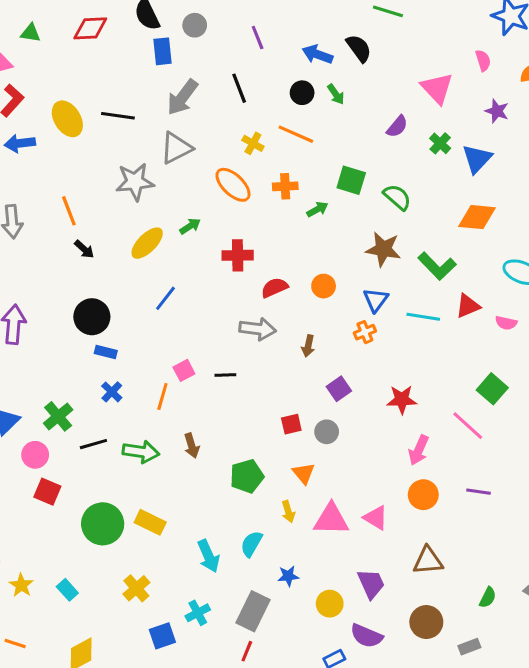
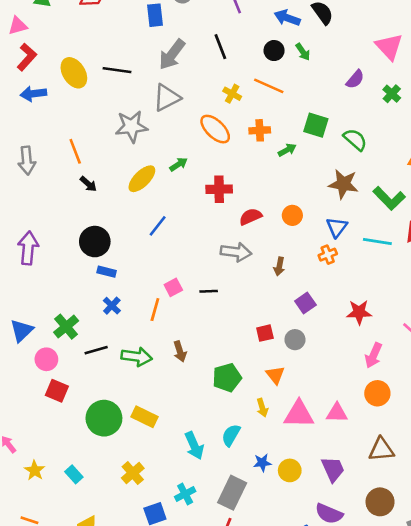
pink triangle: (376, 518) -> (337, 413), turned -30
yellow circle: (330, 604) -> (290, 470), moved

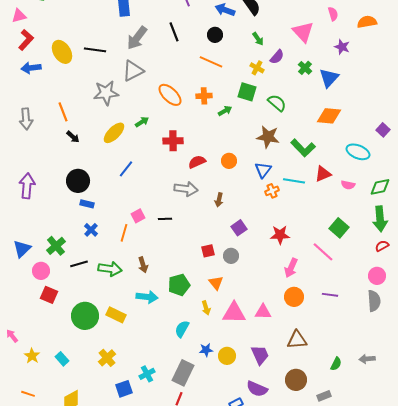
green arrow: (303, 52) -> (258, 39), moved
yellow cross: (232, 94) -> (257, 68), moved
orange cross: (328, 255) -> (272, 191), moved
cyan arrow: (194, 446) -> (147, 297), moved, turned -60

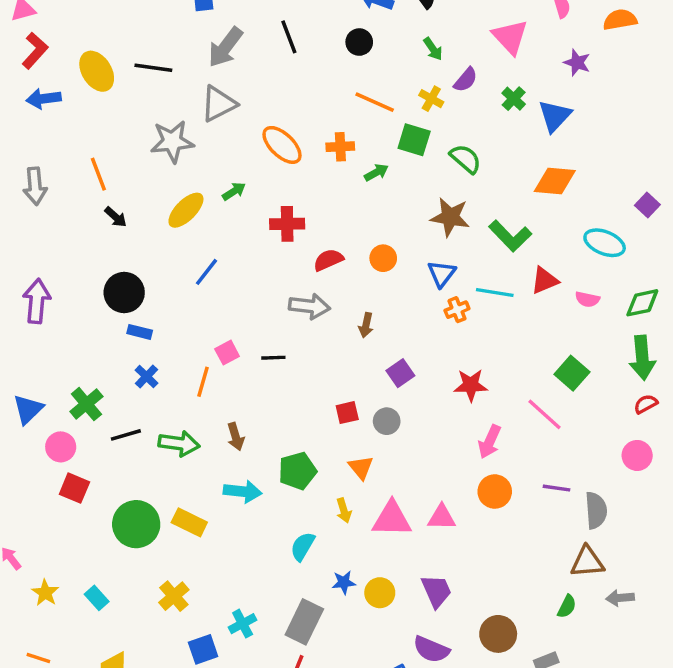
orange line: (211, 62) -> (375, 102), moved
gray semicircle: (374, 301) -> (596, 510), moved
brown triangle: (297, 340) -> (587, 562), moved

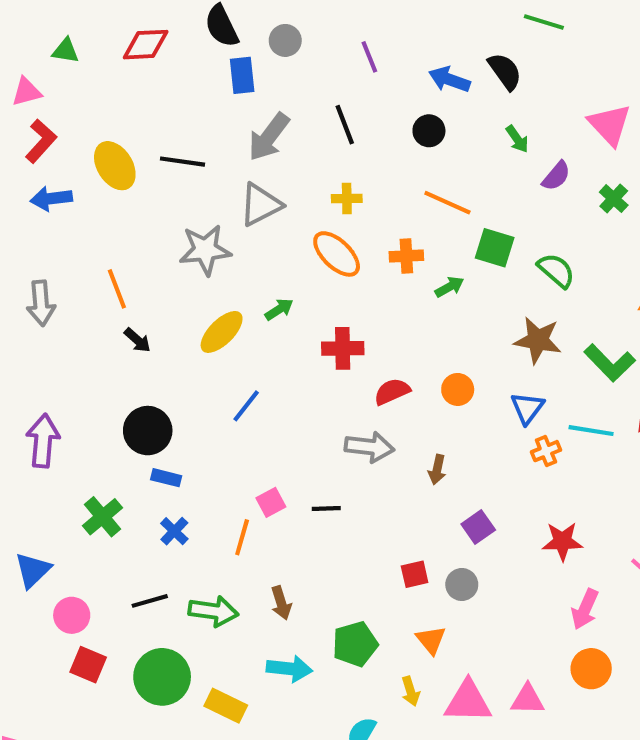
yellow cross: (431, 99) -> (347, 199), moved, turned -30
green cross: (86, 404) -> (103, 517), moved
green circle: (136, 524) -> (162, 677), moved

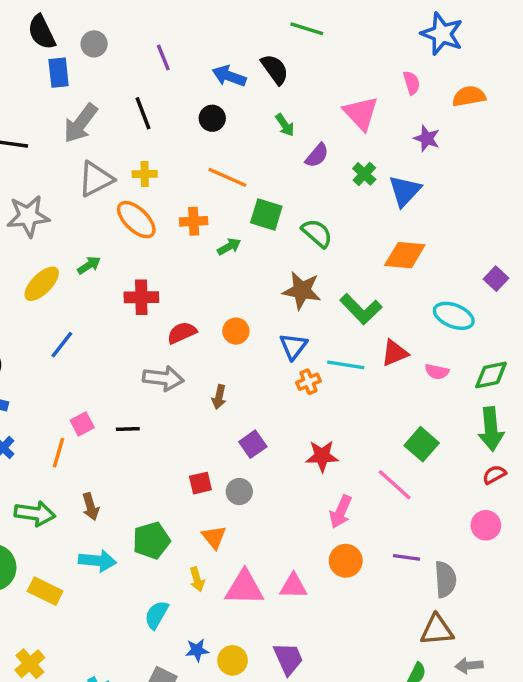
gray triangle: (261, 205) -> (96, 179), moved

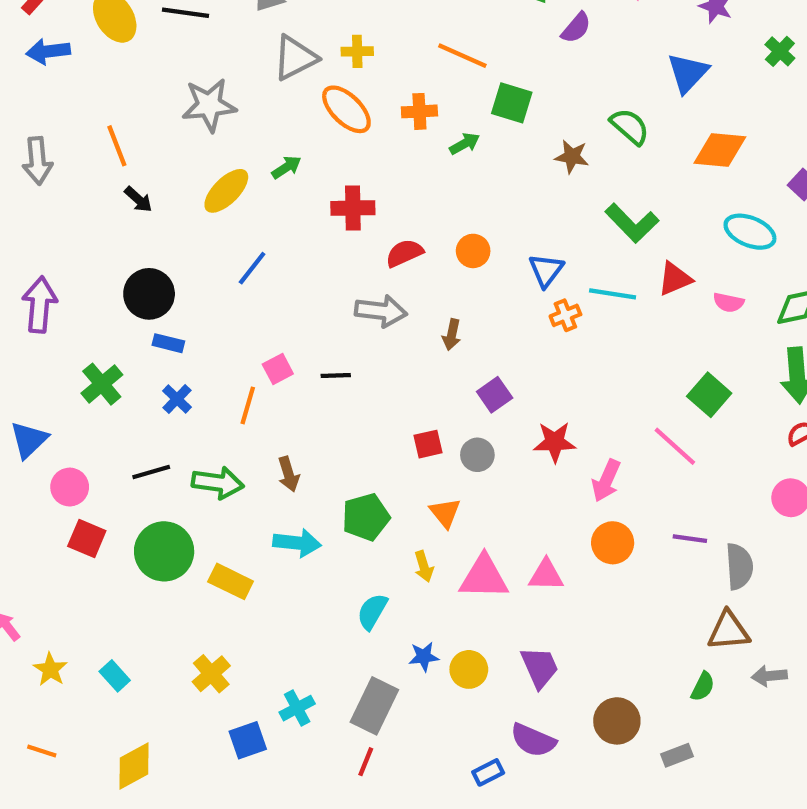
green cross: (364, 174) -> (780, 51), moved
green semicircle: (317, 233) -> (630, 126), moved
orange diamond: (405, 255) -> (720, 150), moved
brown star: (302, 291) -> (572, 157), moved, size x0.7
red star: (322, 456) -> (555, 442), moved

